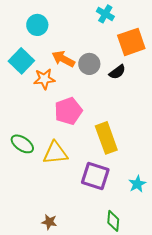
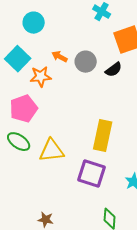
orange arrow: (63, 59) -> (60, 57), size x0.7
pink pentagon: (68, 111) -> (24, 109), moved
yellow rectangle: (106, 138) -> (103, 136), turned 32

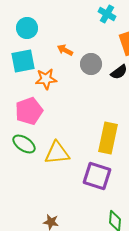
cyan circle: (34, 23) -> (27, 28), moved
orange arrow: (60, 57) -> (65, 50), moved
cyan square: (18, 59) -> (23, 61), turned 35

